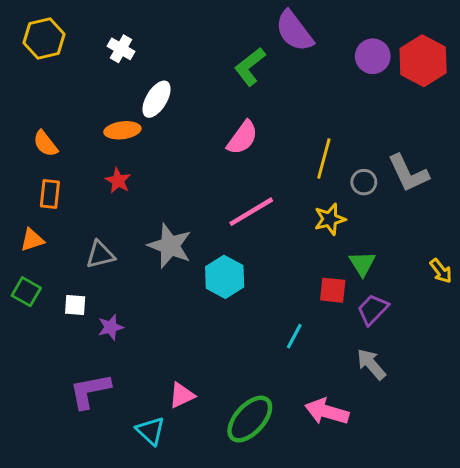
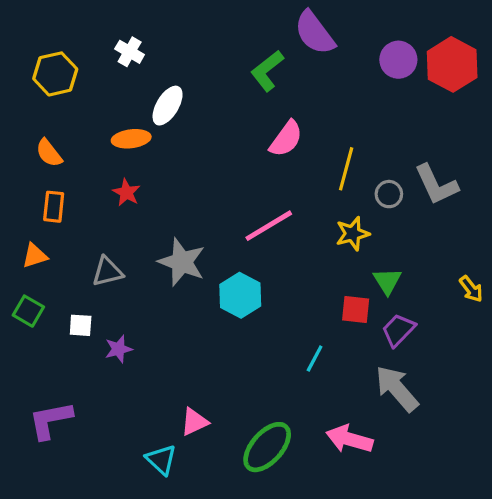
yellow hexagon: (44, 38) -> (55, 74), moved
pink semicircle: (242, 138) -> (286, 139), moved
gray arrow: (371, 364) -> (397, 389), size x1.4
purple L-shape: (90, 391) -> (51, 420), moved

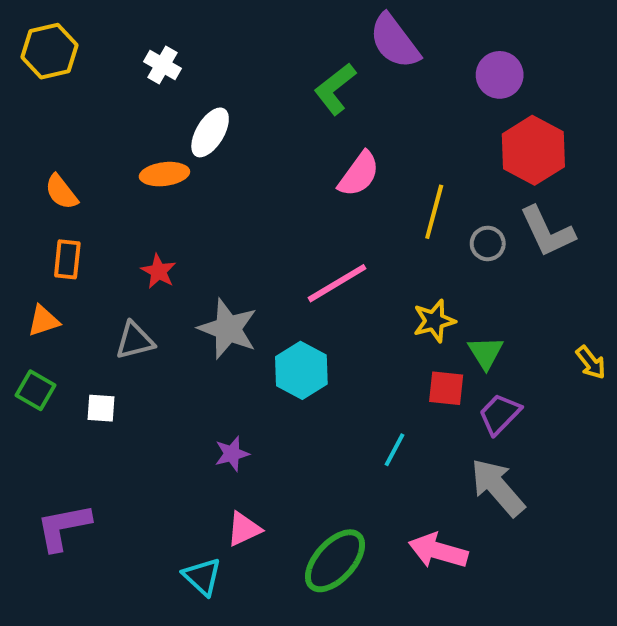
red hexagon: (452, 64) -> (533, 150), moved
yellow hexagon: (55, 74) -> (49, 51), moved
red star: (126, 193) -> (159, 271), moved
yellow star: (353, 234) -> (434, 321), moved
purple star: (119, 349) -> (232, 454), moved

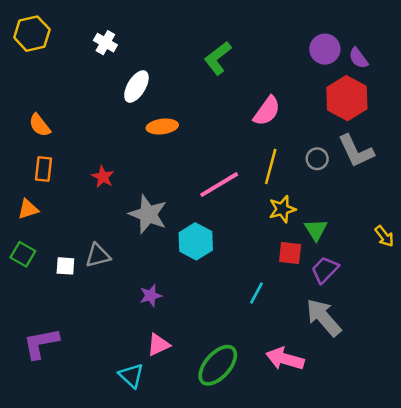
purple semicircle: (395, 41) -> (358, 58), moved, size x0.6
orange ellipse: (164, 174) -> (162, 126), moved
pink semicircle: (359, 174) -> (267, 111), moved
yellow line: (434, 212) -> (271, 167), moved
gray triangle: (135, 341) -> (98, 256), moved

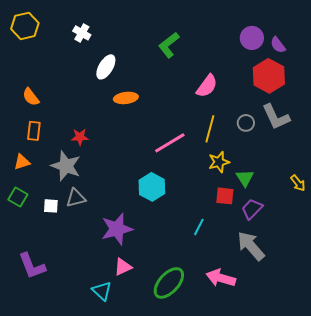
red star: (103, 177) -> (80, 137), turned -30
gray star: (148, 214) -> (66, 166), moved
purple star: (151, 296) -> (117, 229), size x1.8
purple L-shape: (41, 343) -> (32, 266), turned -100

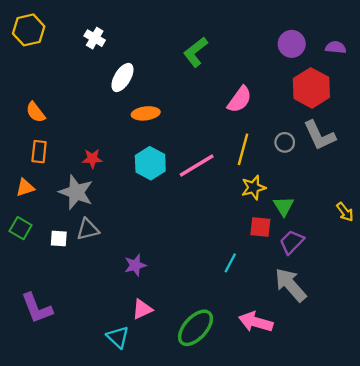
purple semicircle: (278, 45) -> (336, 47), moved, turned 132
cyan hexagon: (152, 187) -> (150, 163), moved
purple star: (117, 229) -> (135, 265), size x0.6

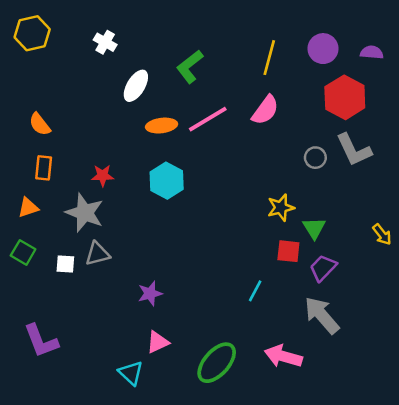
green L-shape: (195, 52) -> (190, 67), moved
yellow line: (243, 149) -> (269, 58), moved
pink line: (197, 166) -> (208, 119), moved

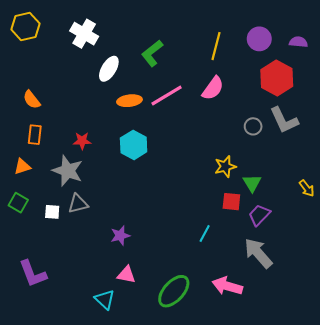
white cross: (105, 42) -> (84, 34), size x1.5
pink triangle: (158, 342) -> (126, 275), turned 36

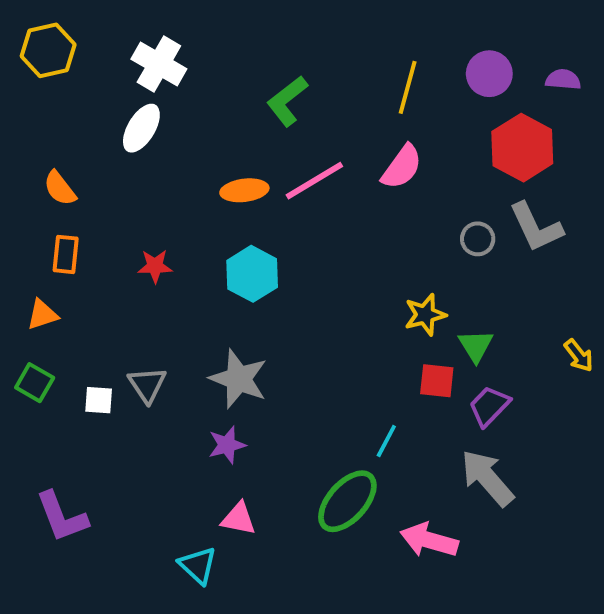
white ellipse: (109, 69) -> (141, 128), moved
gray star: (68, 171) -> (239, 379), moved
gray triangle: (78, 204) -> (147, 385), turned -50
green ellipse: (174, 291) -> (347, 501), moved

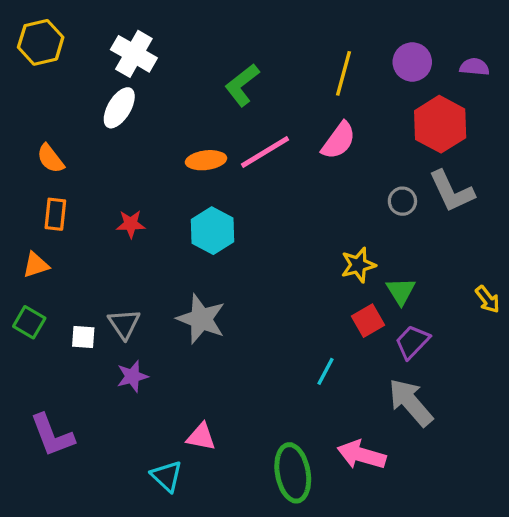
red square: (437, 381) -> (368, 321), turned -36
purple star: (227, 445) -> (132, 376), moved
green ellipse: (347, 501) -> (293, 473), moved, turned -52

